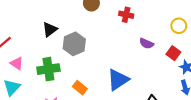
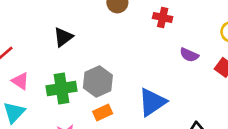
gray hexagon: (74, 44) -> (98, 81), moved
orange rectangle: (80, 88) -> (103, 113), turned -64

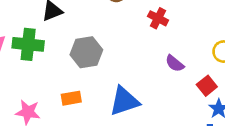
gray hexagon: (98, 81) -> (86, 52), moved
green cross: (62, 88) -> (28, 44), moved

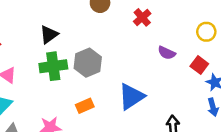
red cross: (158, 18) -> (142, 17), turned 36
green cross: (28, 44) -> (53, 66), moved

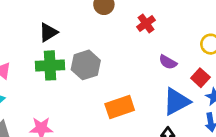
blue triangle: (131, 97) -> (176, 101), moved
orange rectangle: (85, 106) -> (120, 107), moved, size x1.5

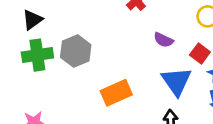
blue triangle: (176, 101) -> (177, 81), turned -32

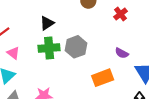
purple semicircle: (163, 40) -> (122, 53), moved

